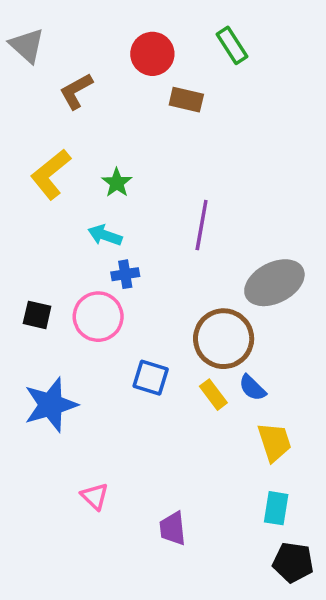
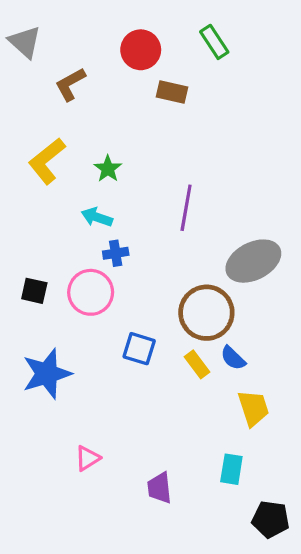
pink triangle: (95, 496) -> (87, 458), turned 44
cyan rectangle: (276, 508) -> (231, 469), moved

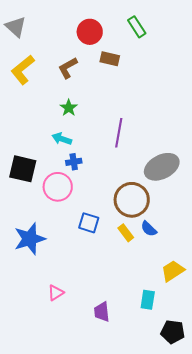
brown L-shape: (70, 84) -> (68, 68), moved
yellow L-shape: (47, 161) -> (23, 70), moved
black square: (34, 291) -> (23, 169), moved, size x1.6
yellow trapezoid: (253, 408) -> (173, 271), moved, turned -105

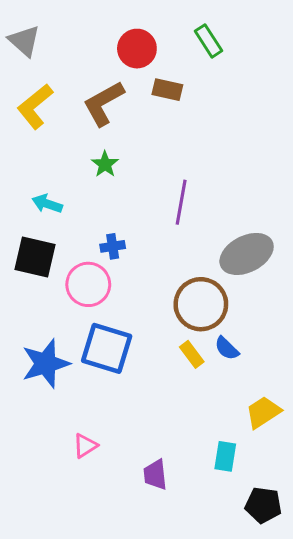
brown L-shape: (68, 68) -> (103, 103), size x1.4
cyan arrow: (62, 139) -> (47, 204), moved
blue square: (89, 223) -> (107, 348), moved, size x1.6

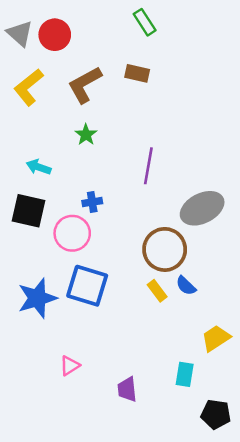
green rectangle: (208, 41) -> (145, 22), moved
red circle: (137, 49) -> (55, 35), moved

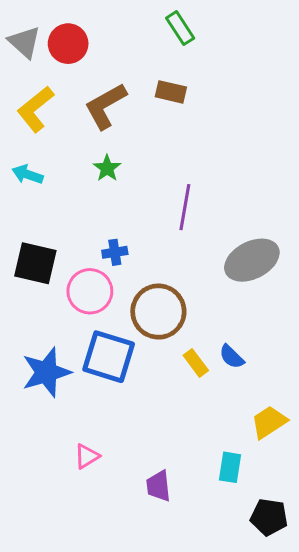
cyan arrow: (38, 167) -> (28, 174), moved
brown circle: (165, 249) -> (158, 312), moved

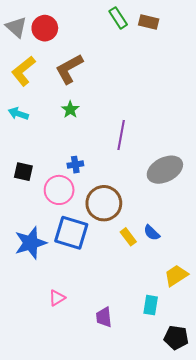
brown rectangle: (171, 92) -> (149, 22), moved
black square: (35, 263) -> (23, 172), size x0.7

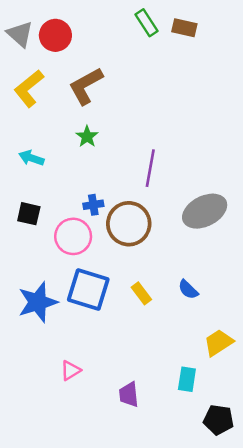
cyan arrow: (18, 114) -> (31, 158), moved
brown circle: (104, 203) -> (129, 224), moved
yellow rectangle: (128, 237) -> (141, 293), moved

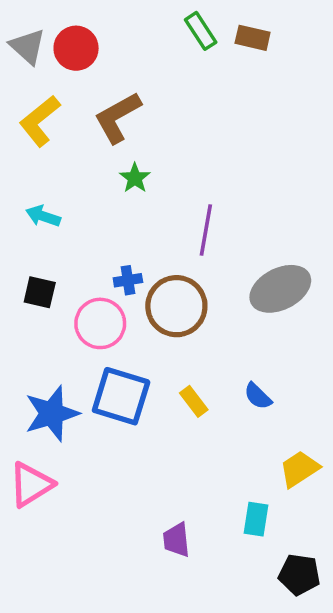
green star: (87, 136) -> (135, 178), moved
pink triangle: (71, 370) -> (31, 484), moved, size x1.6

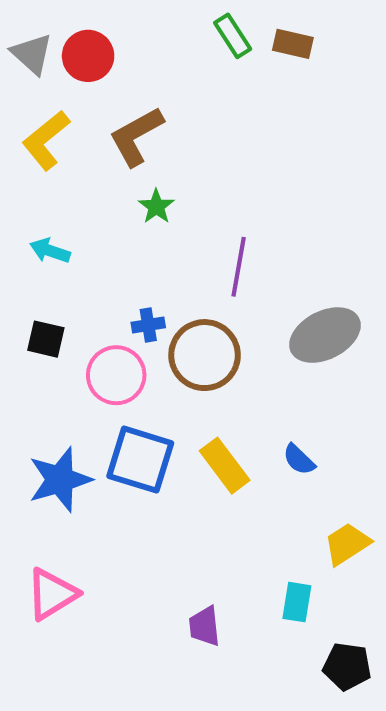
yellow rectangle: (194, 401) -> (225, 466), size x1.5
pink triangle: (31, 484) -> (52, 594), moved

